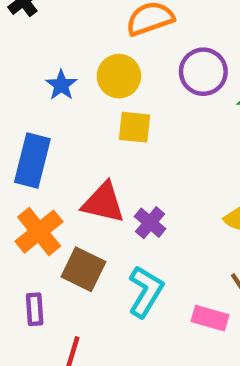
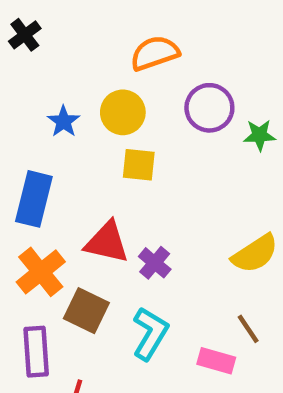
purple rectangle: (35, 309) -> (36, 352), size x1.5

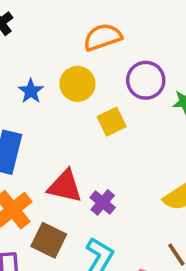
yellow square: (139, 165) -> (112, 122), moved, turned -32

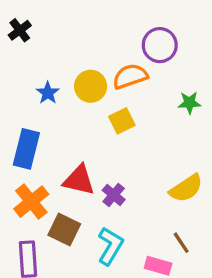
orange semicircle: (103, 37) -> (130, 76), moved
purple circle: (146, 80) -> (160, 45), moved

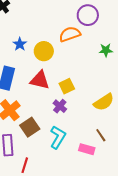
yellow circle: (91, 86) -> (44, 51), moved
yellow square: (122, 121) -> (67, 86), moved
red triangle: (79, 180) -> (40, 80), moved
brown square: (64, 230) -> (30, 127), turned 30

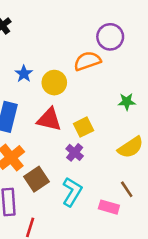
green star: (106, 50) -> (127, 102), moved

